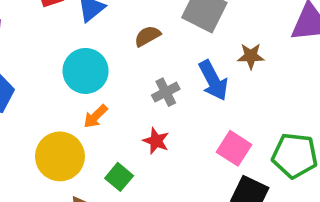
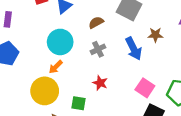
gray cross: (166, 92) -> (98, 49), moved
orange arrow: (95, 116) -> (56, 67), moved
green square: (119, 177) -> (78, 103), turned -32

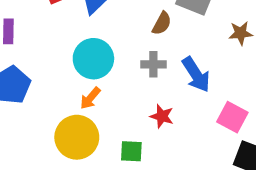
brown semicircle: (96, 22) -> (162, 23), moved, turned 152
gray cross: (98, 49) -> (153, 64), turned 32
blue arrow: (134, 49) -> (196, 74), moved

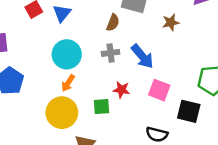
pink square: (232, 117) -> (159, 90), moved
green square: (131, 151) -> (102, 107), moved

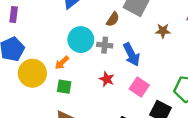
cyan circle: (67, 54) -> (81, 40), moved
green square: (102, 107) -> (64, 87), moved
yellow circle: (62, 113) -> (32, 73), moved

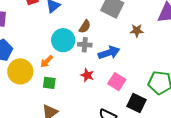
brown semicircle: (113, 19) -> (85, 27), moved
blue arrow: (131, 54) -> (109, 53), turned -80

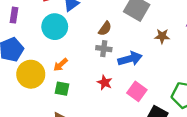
cyan circle: (63, 40) -> (55, 27), moved

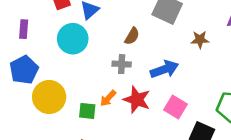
gray cross: (104, 49) -> (122, 64), moved
orange arrow: (61, 65) -> (108, 98), moved
red star: (105, 82) -> (137, 100), size x1.5

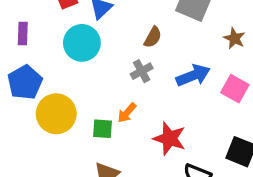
brown star: (200, 40) -> (234, 38), turned 30
gray cross: (122, 64) -> (142, 71), turned -30
red star: (137, 100) -> (169, 139), moved
pink square: (176, 107) -> (235, 89), moved

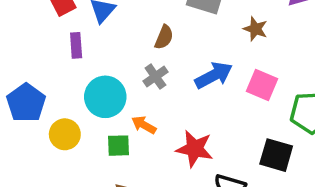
purple rectangle: (23, 34) -> (76, 45), moved
cyan circle: (82, 43) -> (105, 97), moved
orange arrow: (127, 113) -> (144, 125), turned 85
yellow circle: (56, 114) -> (65, 134), size x0.7

